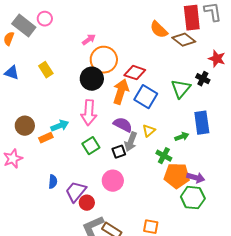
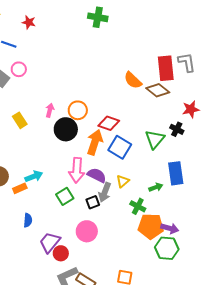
pink arrow: (89, 40) -> (50, 110), moved, turned -40
red star: (217, 59) -> (191, 109), turned -30
orange circle: (104, 60) -> (78, 110), size x0.7
pink arrow: (89, 113) -> (77, 170), moved
blue semicircle: (53, 182) -> (28, 220), moved

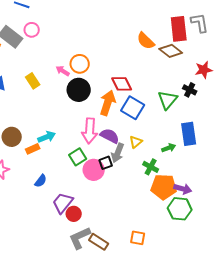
pink arrow: (50, 110) -> (63, 71), turned -72
orange circle: (78, 110) -> (80, 64), moved
red diamond: (109, 123) -> (122, 84), turned 45
blue semicircle: (28, 220) -> (41, 181), turned 32
pink circle: (87, 231) -> (94, 170), moved

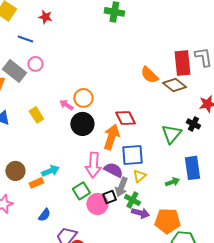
blue square: (133, 108) -> (132, 155), moved, turned -35
green cross: (151, 167) -> (132, 200), moved
purple arrow: (183, 189) -> (140, 213), moved

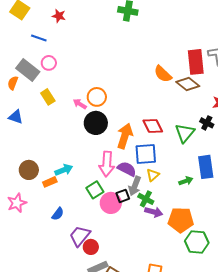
yellow rectangle: (36, 115) -> (48, 97), moved
red diamond: (125, 118) -> (153, 126), moved

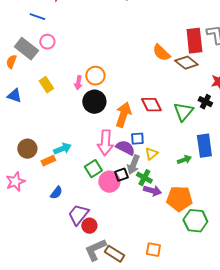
yellow rectangle: (48, 97) -> (46, 85), moved
pink arrow: (80, 104) -> (78, 83), turned -112
blue square: (146, 154) -> (137, 139), moved, size x0.6

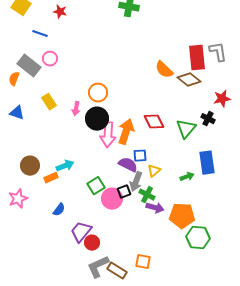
pink arrow: (78, 83) -> (76, 109), moved
pink arrow: (105, 143) -> (108, 135), moved
orange square: (153, 250) -> (143, 262), moved

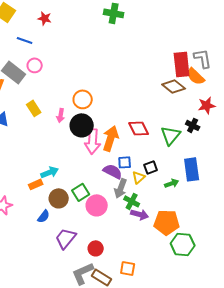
orange semicircle: (164, 70) -> (196, 76), moved
brown circle: (30, 166) -> (59, 198), moved
black square: (124, 192) -> (151, 167), moved
red circle: (92, 243) -> (96, 248), moved

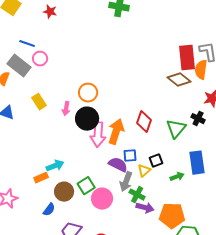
blue line: (25, 40) -> (27, 44), moved
orange semicircle: (196, 76) -> (201, 70), turned 54
red diamond: (139, 128) -> (144, 122), turned 45

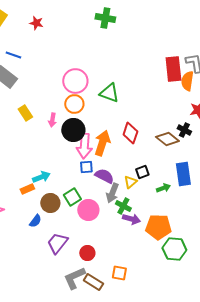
pink circle: (40, 59) -> (75, 81), moved, size x1.6
brown diamond: (179, 80) -> (167, 139), moved
green triangle: (176, 129) -> (109, 93), moved, turned -50
blue square: (130, 156) -> (86, 167), moved

